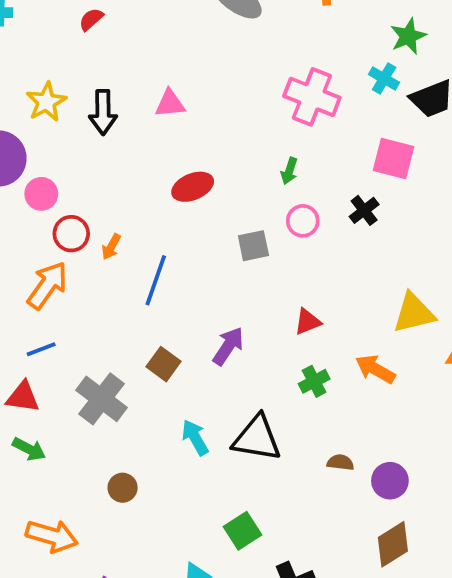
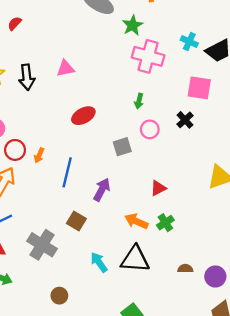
green star: (408, 36) -> (133, 25), moved
purple arrow: (228, 346) -> (102, 190), moved
orange arrow: (375, 369) -> (136, 221), moved

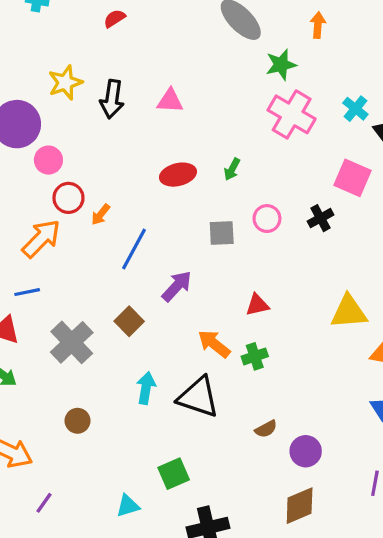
green arrow: (139, 101) -> (232, 169), moved
cyan arrow: (99, 262) -> (146, 388), turned 30
brown semicircle: (185, 269) -> (266, 429), turned 136

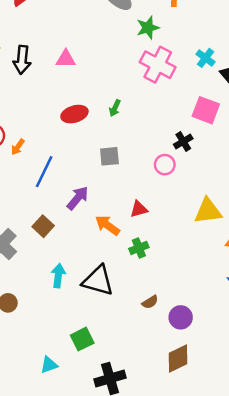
pink circle: (267, 219) -> (165, 165), moved
orange arrow: (214, 344) -> (108, 225), moved

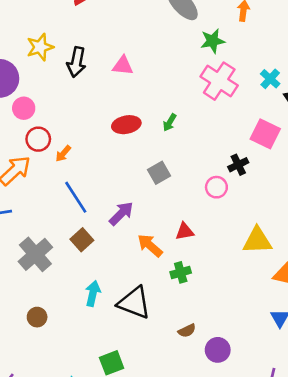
gray square: (109, 156) -> (159, 173), turned -30
blue line: (44, 172) -> (76, 197), moved, turned -64

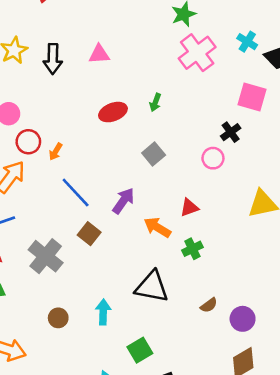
pink cross: (219, 81) -> (197, 53), turned 30
cyan arrow: (93, 293) -> (103, 312), moved

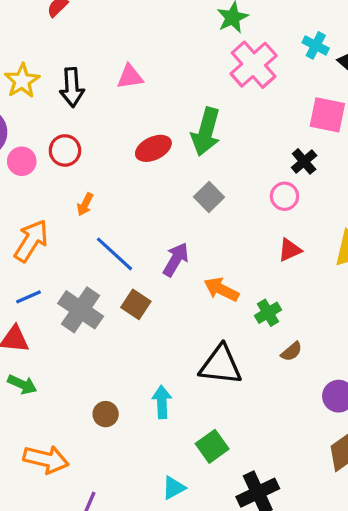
green arrow: (155, 102) -> (206, 132), size x2.0
red circle: (28, 142) -> (65, 150), moved
red triangle: (189, 208) -> (290, 250), moved
gray cross: (46, 256) -> (81, 310), moved
brown semicircle: (209, 305) -> (292, 351), moved

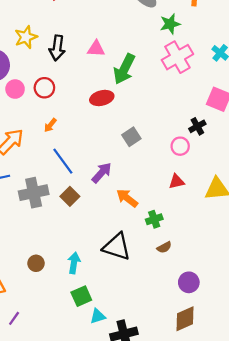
green arrow: (206, 132) -> (124, 69), moved
gray cross: (81, 310) -> (34, 193), turned 32
green square: (212, 446) -> (81, 296), moved
cyan triangle: (174, 488) -> (98, 316), moved

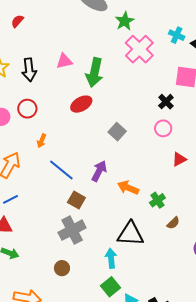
black cross: (197, 126) -> (166, 102), moved
red triangle: (176, 181) -> (179, 159), moved
gray cross: (34, 193) -> (72, 230), moved
cyan arrow: (74, 263) -> (111, 258), moved

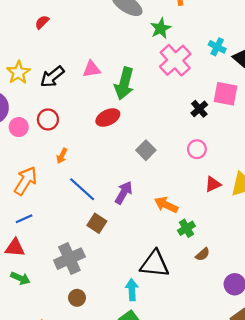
black arrow: (29, 70) -> (52, 77), turned 55
black cross: (166, 102) -> (199, 109), moved
orange arrow: (128, 188) -> (166, 205), moved
gray cross: (72, 230) -> (69, 259), moved

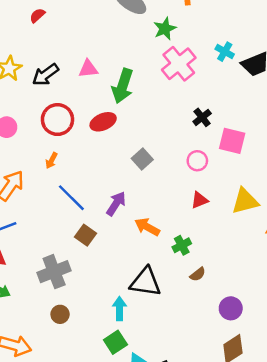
pink square: (226, 94) -> (232, 141), moved
red circle: (48, 119) -> (57, 120), moved, size x1.4
red triangle: (213, 184) -> (200, 200), moved
orange arrow: (166, 205) -> (147, 227), moved

